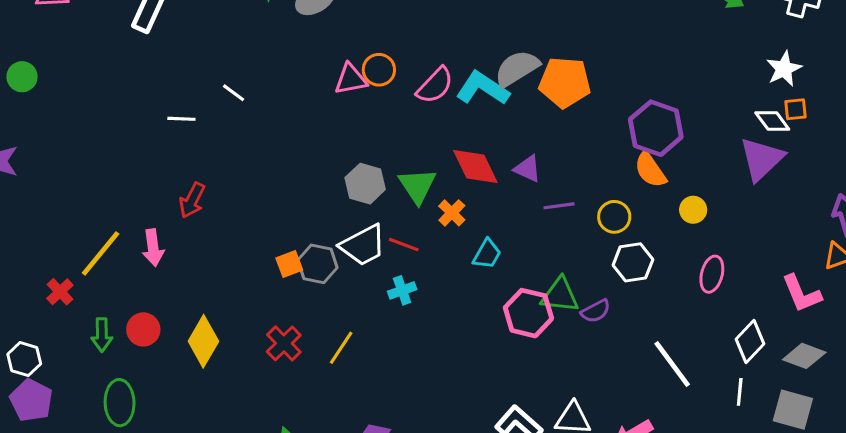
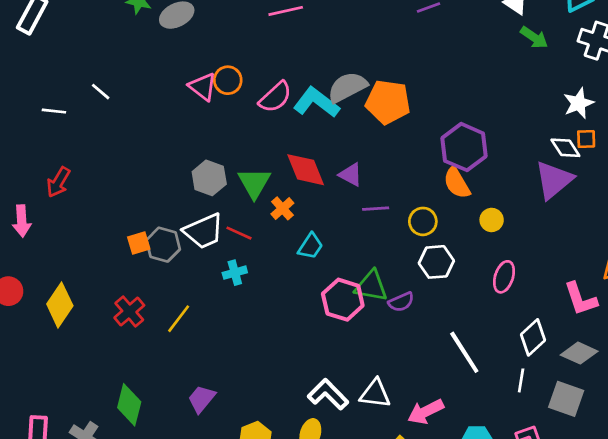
pink triangle: (351, 79) -> (203, 87), turned 44

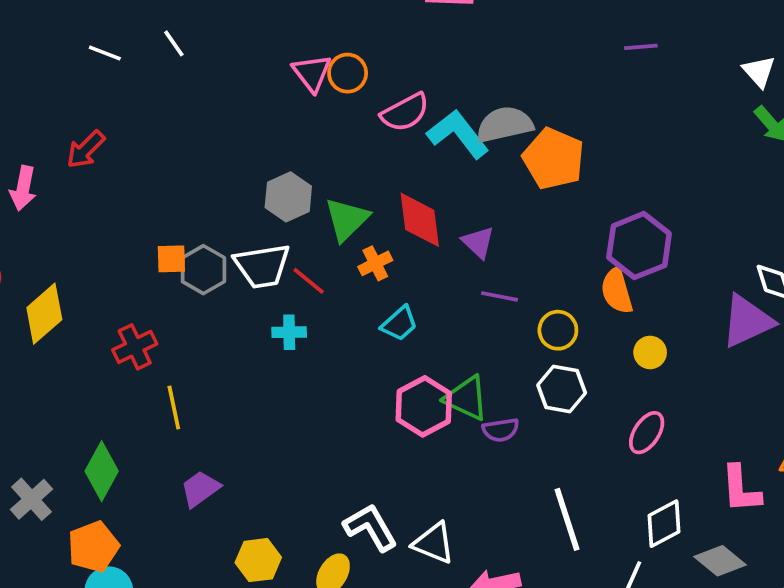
yellow line: (179, 319) -> (174, 408), moved, turned -64

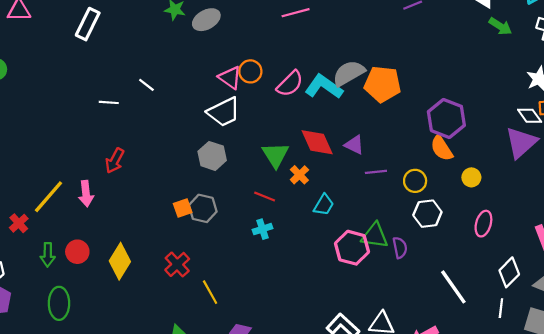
gray hexagon: (288, 197) -> (212, 156), moved
white trapezoid: (262, 266) -> (224, 112), moved
purple semicircle: (501, 430) -> (400, 248), turned -75

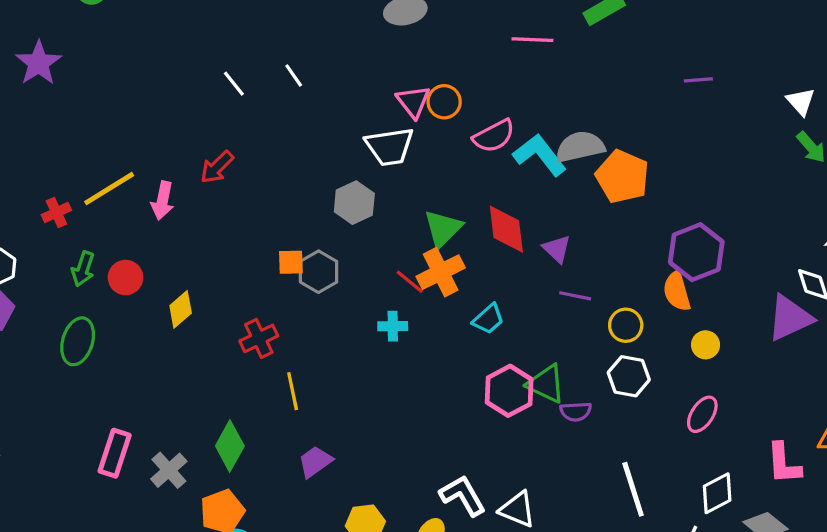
white line: (109, 102) -> (234, 84), turned 30
orange cross: (299, 175) -> (441, 272), moved, size x1.6
purple semicircle: (400, 248) -> (576, 411), turned 80
yellow diamond: (120, 261) -> (181, 309), size x0.7

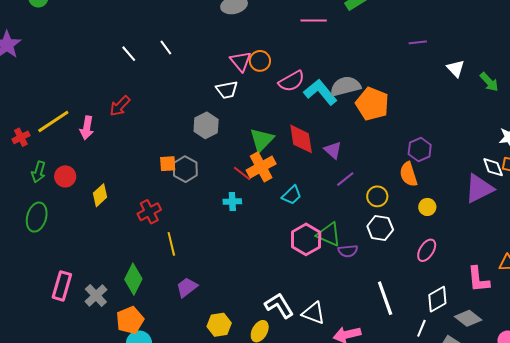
white triangle: (801, 102) -> (456, 68), moved
white trapezoid: (390, 147) -> (227, 90), size x0.7
purple hexagon: (696, 252) -> (420, 150), size x0.7
purple line: (575, 296) -> (345, 179), turned -48

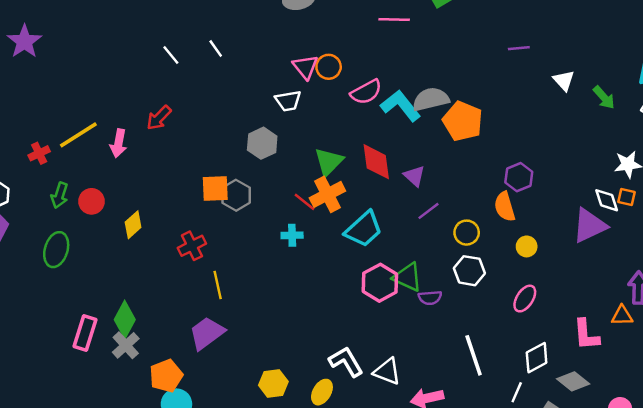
orange square: (168, 164) -> (215, 188), size x1.4
cyan trapezoid: (292, 195) -> (364, 229), size x1.6
green diamond: (133, 279) -> (125, 320), moved
purple trapezoid: (187, 287) -> (207, 333), moved, size x1.4

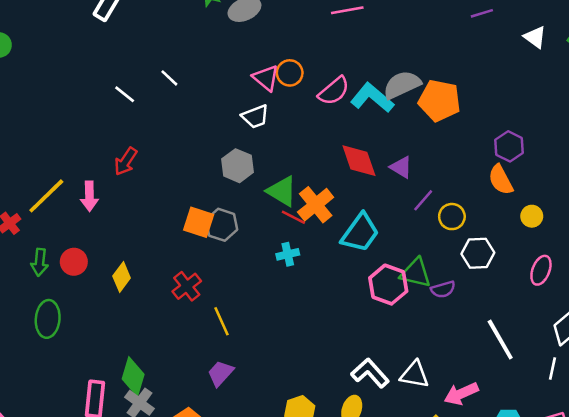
green triangle: (329, 162) -> (282, 191), moved, turned -32
orange square: (215, 188) -> (199, 222), turned 32
yellow circle: (467, 233) -> (452, 217), moved
purple trapezoid: (207, 333) -> (220, 373), size x0.7

